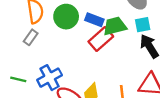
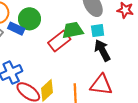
blue rectangle: (94, 20) -> (16, 29), moved

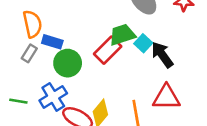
green circle: (29, 19) -> (68, 63), moved
cyan square: (98, 31) -> (143, 43), moved, turned -32

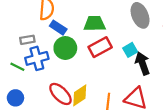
green trapezoid: (122, 35) -> (95, 24), moved
gray rectangle: (29, 53) -> (27, 40), moved, turned 32
blue cross: (53, 97) -> (37, 58), moved

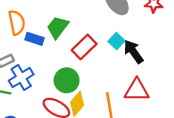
green trapezoid: (95, 24) -> (58, 27), moved, turned -35
green circle: (65, 48) -> (67, 80), moved

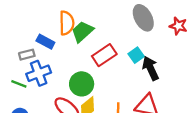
orange semicircle: (17, 22) -> (67, 23), moved
blue rectangle: (34, 39) -> (45, 42), moved

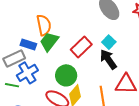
green trapezoid: (82, 32) -> (49, 41), moved
gray rectangle: (27, 55) -> (14, 59), size x1.5
black arrow: (151, 68) -> (108, 59), moved

